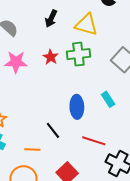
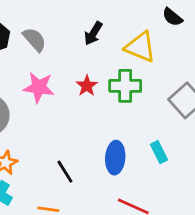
black line: (53, 130) -> (65, 172), moved

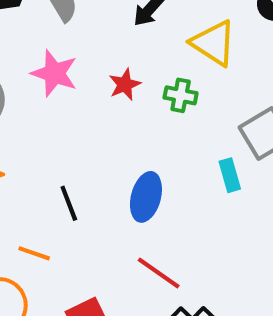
green cross: (125, 86) -> (181, 95), size x0.7
cyan rectangle: (159, 152) -> (230, 175), moved

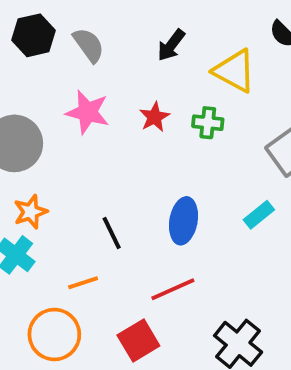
cyan rectangle: (230, 175) -> (259, 215), moved, turned 72
orange line: (34, 253) -> (83, 283), turned -32
red line: (159, 273) -> (173, 289), moved, turned -54

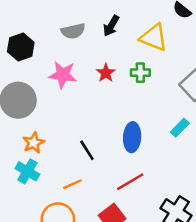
black hexagon: (34, 35) -> (21, 47), moved
gray semicircle: (89, 45) -> (73, 31), moved, turned 120

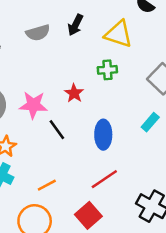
red star: (106, 73) -> (74, 93), moved
pink star: (63, 75) -> (33, 105), moved
black line: (87, 150) -> (57, 130), moved

